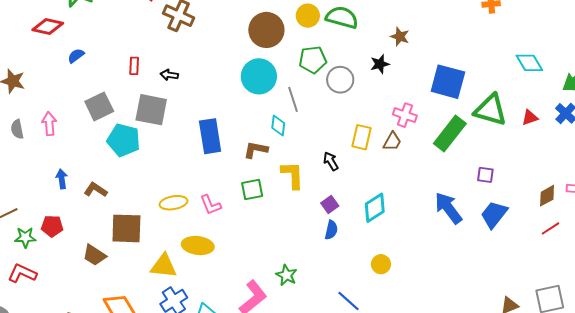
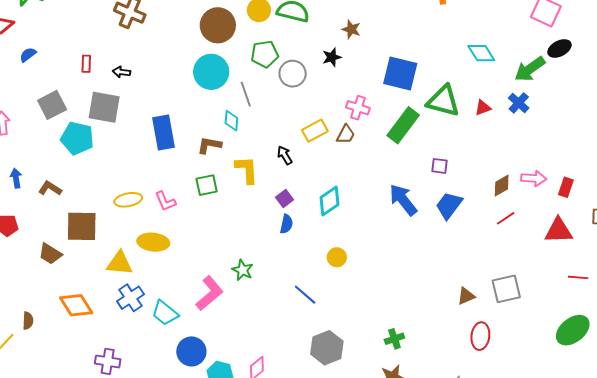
yellow rectangle: (361, 137) -> (315, 131), turned 50

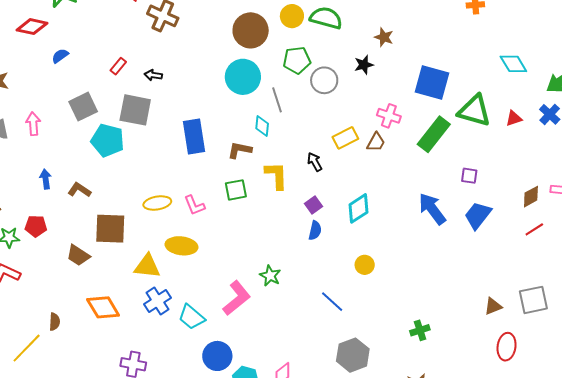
red rectangle: (86, 64) -> (118, 66), turned 36
green cross: (394, 339) -> (420, 330), moved

